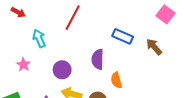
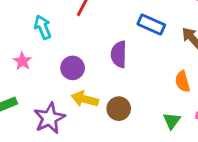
orange semicircle: (116, 80) -> (183, 81), moved

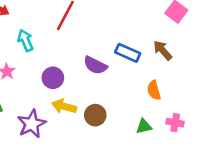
blue rectangle: (151, 24) -> (128, 53), moved
purple semicircle: (119, 54) -> (95, 65), turned -65
green triangle: (172, 121) -> (144, 126), turned 42

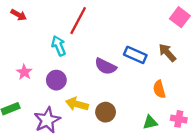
cyan arrow: (25, 40) -> (59, 46), moved
purple circle: (53, 78) -> (56, 80), moved

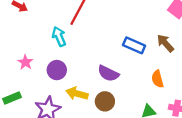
purple semicircle: (106, 66) -> (108, 73), moved

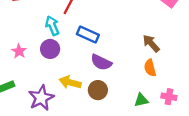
brown arrow: (165, 43) -> (151, 43), moved
blue rectangle: (134, 45) -> (88, 35), moved
purple circle: (57, 70) -> (50, 49), moved

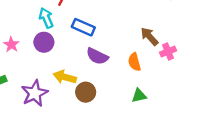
orange semicircle: (150, 68) -> (134, 62), moved
brown circle: (98, 90) -> (86, 92), moved
pink cross: (169, 97) -> (168, 52), moved, turned -32

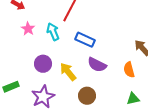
purple circle: (44, 42) -> (43, 64), moved
pink star: (11, 45) -> (28, 29), moved
yellow arrow: (65, 77) -> (68, 72), moved, turned 36

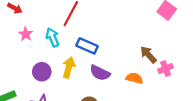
orange semicircle: (129, 70) -> (134, 78), turned 119
yellow arrow: (68, 72) -> (69, 67), moved, turned 54

